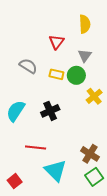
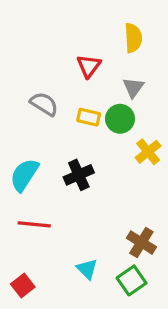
red line: (36, 148) -> (34, 224), moved
cyan triangle: (55, 171) -> (87, 269), size x0.6
green square: (94, 177) -> (132, 280), moved

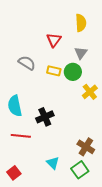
cyan semicircle: (24, 175) -> (15, 106), turned -45
black cross: (79, 175) -> (45, 117), moved

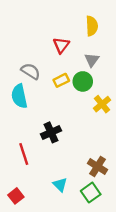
yellow rectangle: (54, 71) -> (61, 80), turned -40
cyan semicircle: (15, 106) -> (19, 96), moved
red line: (21, 136) -> (24, 154), turned 66

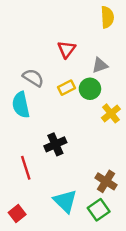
yellow semicircle: (92, 26) -> (107, 17), moved
gray triangle: (92, 60) -> (100, 65), turned 35
cyan triangle: (60, 185) -> (65, 201), size x1.5

